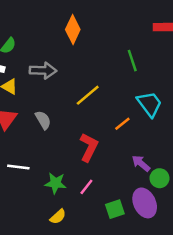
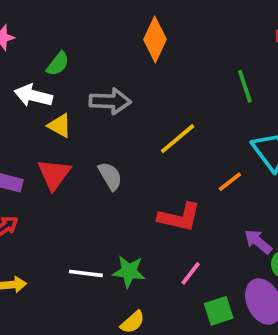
red L-shape: (89, 147) -> (179, 217), turned 76
white line: (18, 167) -> (86, 273), moved
pink line: (86, 187) -> (191, 273), moved

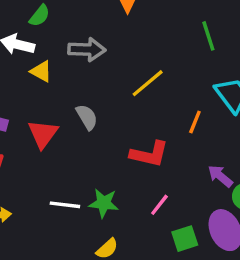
red triangle: (54, 174) -> (43, 134), moved
orange line: (230, 182) -> (195, 122), turned -30

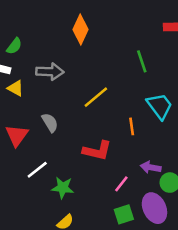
orange line: (195, 122) -> (132, 126), turned -30
purple arrow: (220, 176) -> (151, 167), turned -30
white line: (65, 205) -> (37, 170), moved, turned -45
pink line: (159, 205) -> (121, 184), moved

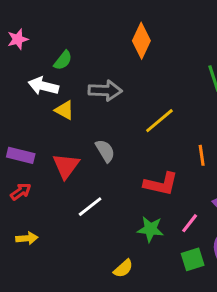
green star: (63, 188) -> (150, 229), moved

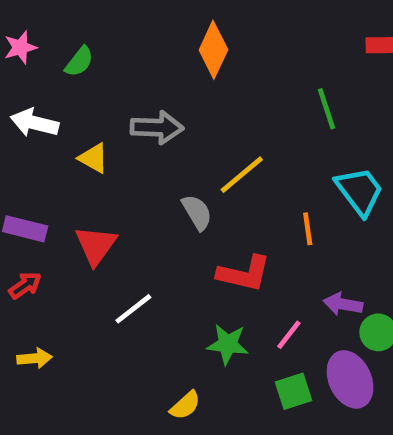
green semicircle: (63, 60) -> (79, 62), moved
white arrow: (43, 86) -> (35, 123), moved
gray semicircle: (105, 151) -> (197, 212), moved

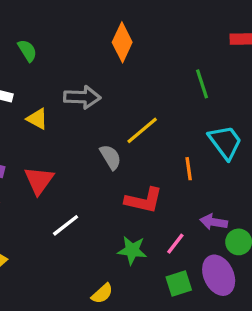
green semicircle: (79, 62) -> (27, 51), turned -70

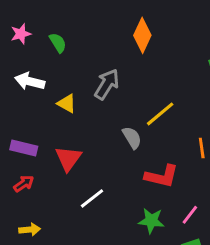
gray arrow: (82, 97) -> (107, 84), turned -60

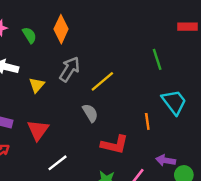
orange diamond: (142, 35) -> (61, 29), moved
yellow triangle: (67, 104) -> (37, 85), turned 42
yellow line: (160, 114) -> (102, 81), moved

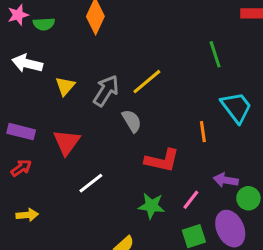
green semicircle: (29, 35) -> (44, 24), moved, turned 119
gray arrow: (70, 69) -> (106, 91), moved

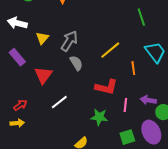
yellow line: (147, 82) -> (110, 50), moved
gray semicircle: (132, 121) -> (76, 63), moved
purple rectangle: (21, 132) -> (17, 57), moved, turned 36
red arrow: (21, 168) -> (20, 105), moved
pink line: (191, 200) -> (125, 105), moved, turned -32

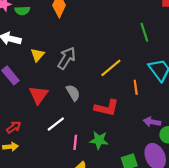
gray semicircle: (76, 63) -> (73, 93), moved
pink line: (125, 105) -> (75, 142), moved

